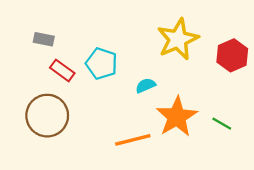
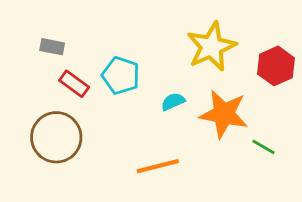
orange star: (177, 117) -> (224, 114), moved, turned -30

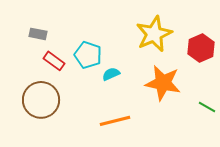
cyan semicircle: (173, 102) -> (111, 74), moved
green line: (264, 147) -> (207, 107), moved

